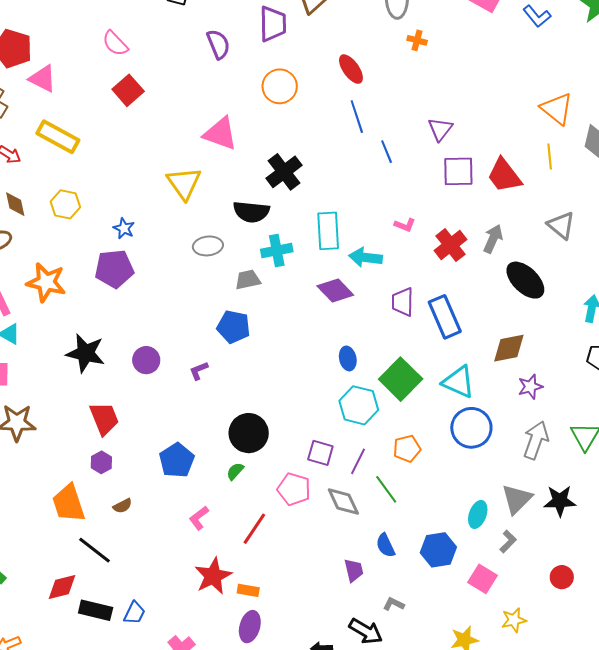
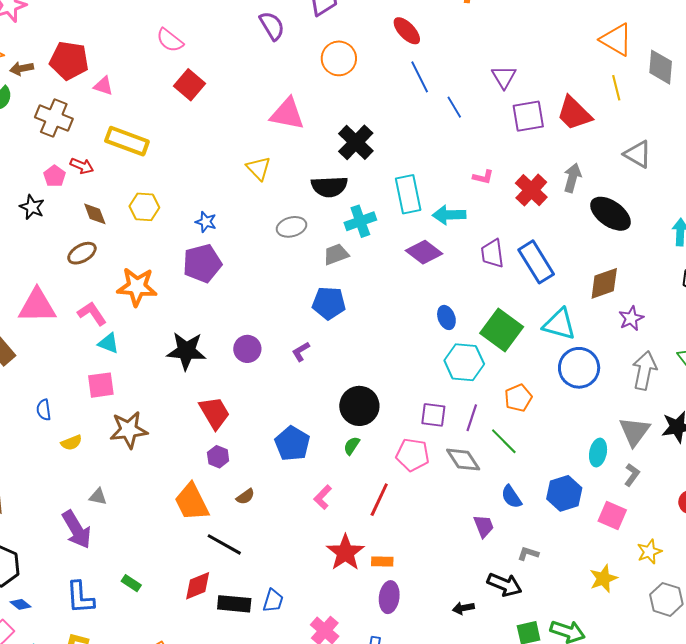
pink triangle: (43, 79) -> (103, 86), size x0.7
yellow triangle: (184, 183) -> (259, 168), size x0.7

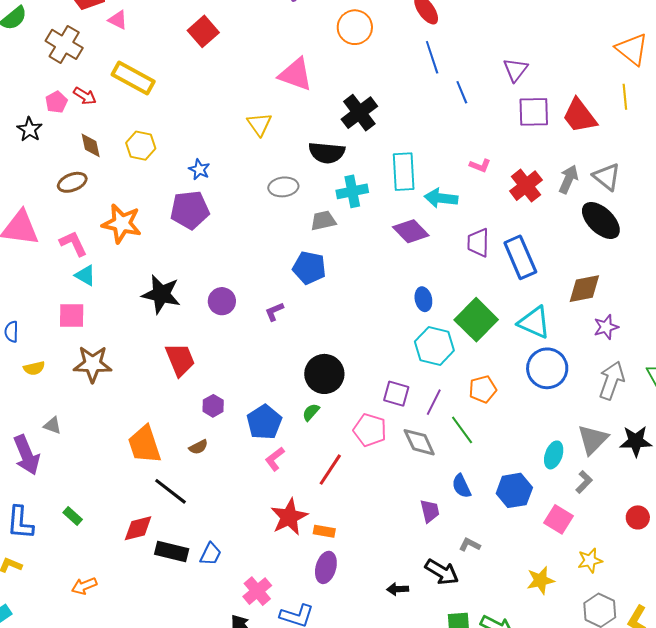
gray triangle: (638, 154) -> (607, 177), moved
blue pentagon: (292, 444) -> (264, 422), moved
purple hexagon: (218, 457) -> (213, 406), moved

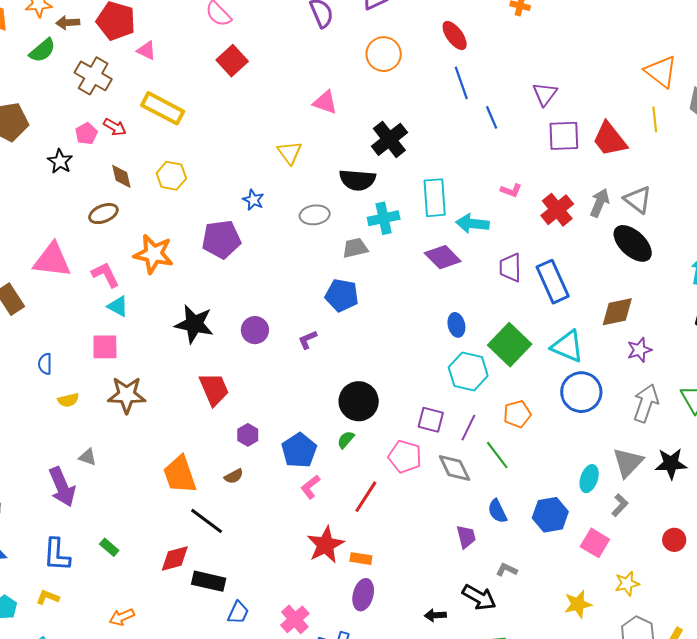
pink triangle: (296, 74) -> (325, 102), size x0.7
blue star: (199, 169) -> (253, 200), moved
blue trapezoid: (211, 554) -> (238, 613), moved

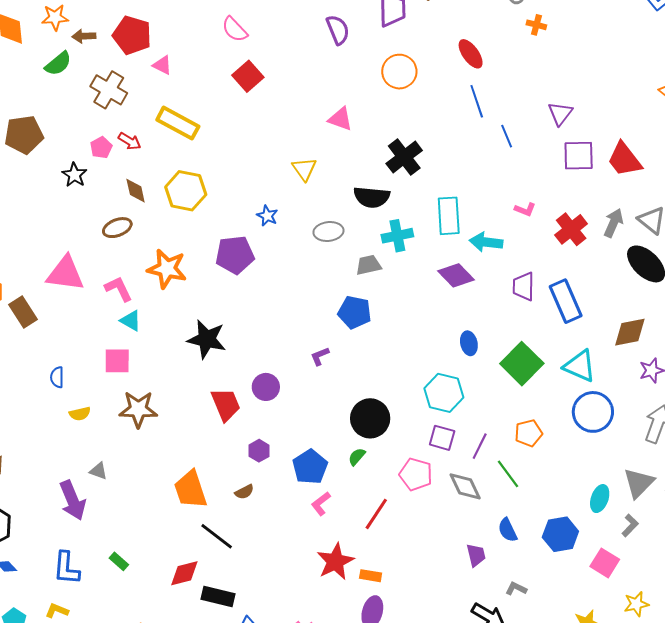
yellow hexagon: (171, 176) -> (186, 191), size x1.4
purple circle: (255, 330) -> (266, 387), moved
cyan hexagon: (468, 372) -> (444, 393), moved

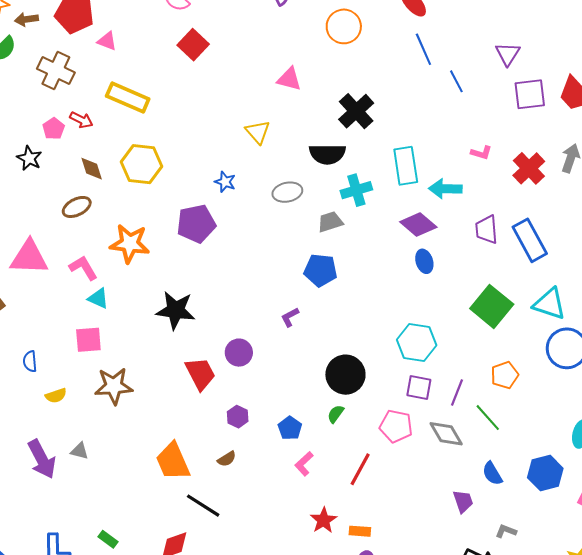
blue ellipse: (469, 343) -> (424, 261), moved
blue pentagon: (310, 467) -> (290, 428), size x0.7
purple arrow: (73, 500) -> (42, 459), moved
red star: (335, 562) -> (324, 520), size x0.7

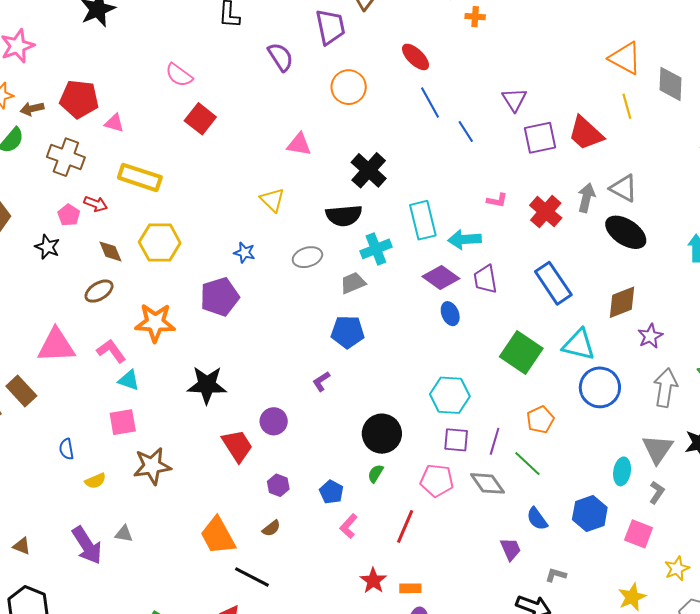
purple trapezoid: (486, 230) -> (485, 279), moved

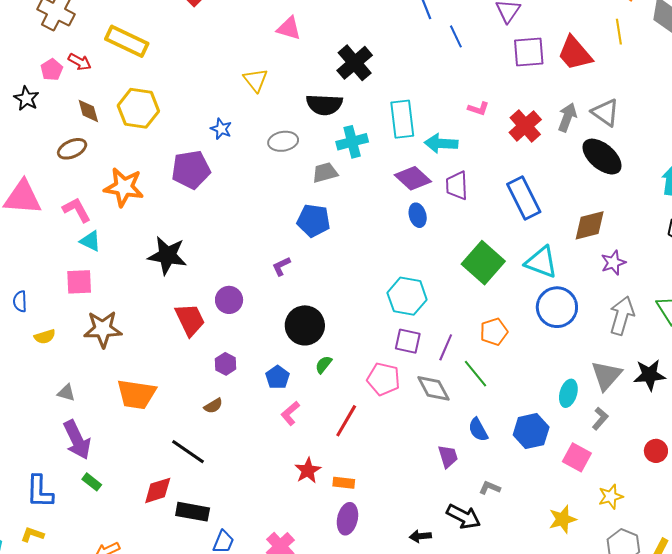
black circle: (382, 434) -> (305, 325), moved
orange trapezoid: (218, 536) -> (136, 394), moved, turned -60
purple arrow: (87, 545) -> (77, 440), moved

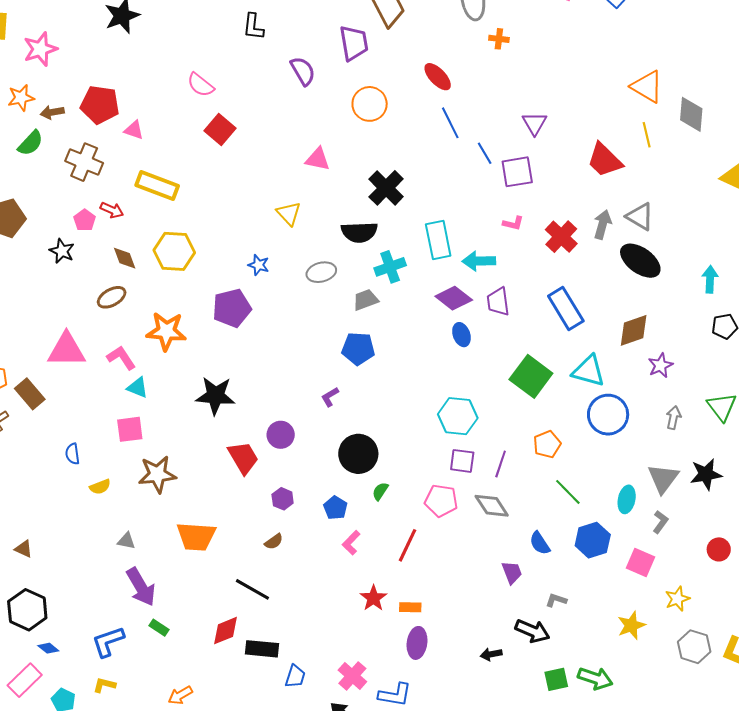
purple square: (529, 52) -> (517, 172), moved
gray arrow: (622, 316) -> (673, 418), size x0.6
green line: (475, 374) -> (568, 492), moved
blue L-shape: (40, 492) -> (108, 642), turned 75

